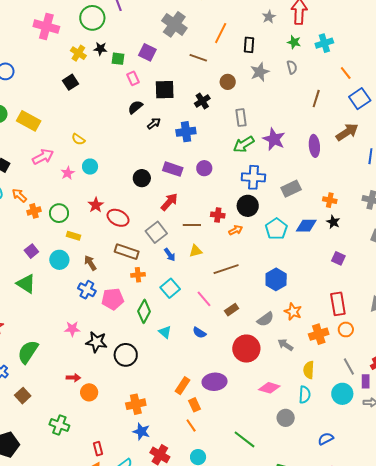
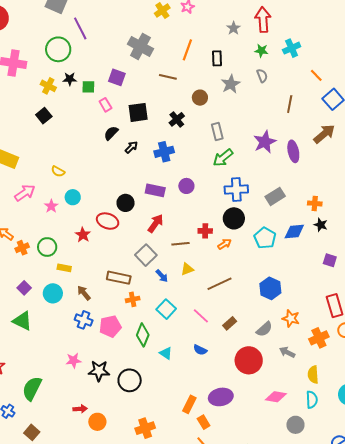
purple star: (274, 139) -> (265, 142), moved, turned 30
red ellipse: (118, 218) -> (108, 221), moved

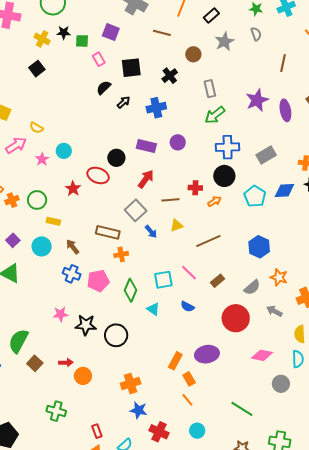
black rectangle: (217, 58) -> (211, 16), turned 49
yellow semicircle: (58, 171) -> (36, 128), moved
cyan square: (166, 309) -> (163, 280), moved, turned 36
brown square: (32, 432) -> (35, 363), moved

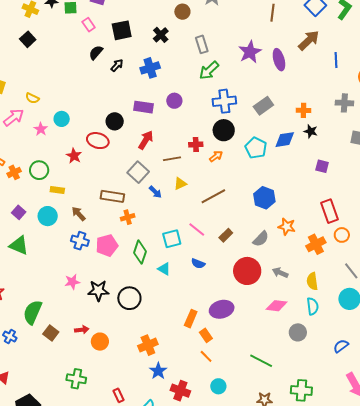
gray arrow: (274, 311) -> (280, 273), moved
blue star: (139, 410) -> (158, 371), turned 30

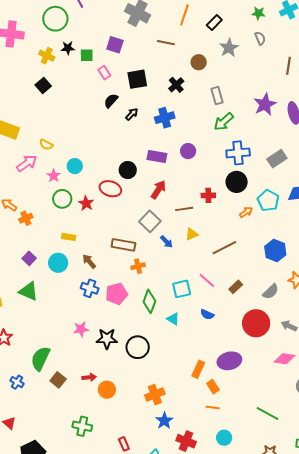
orange arrow: (216, 156) -> (246, 212), moved
green circle: (39, 170) -> (62, 199), moved
orange line: (206, 356) -> (213, 408), turned -40

